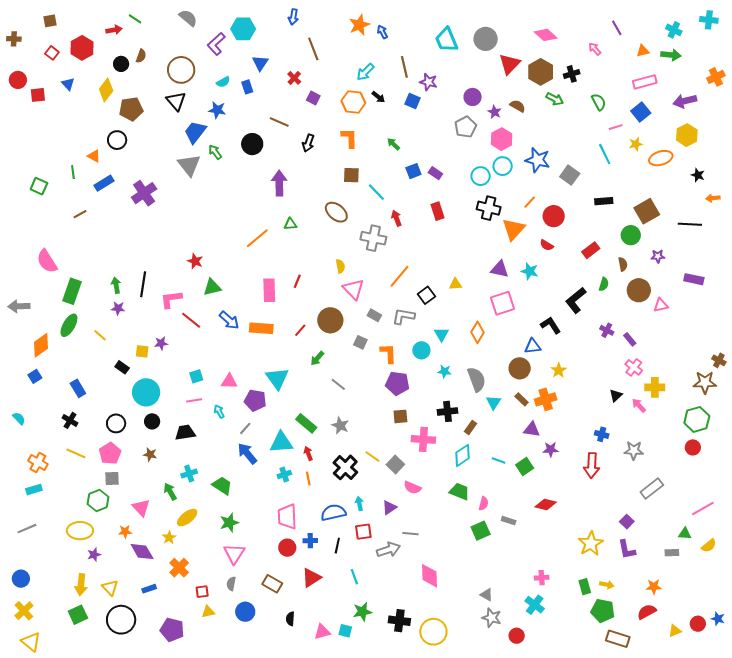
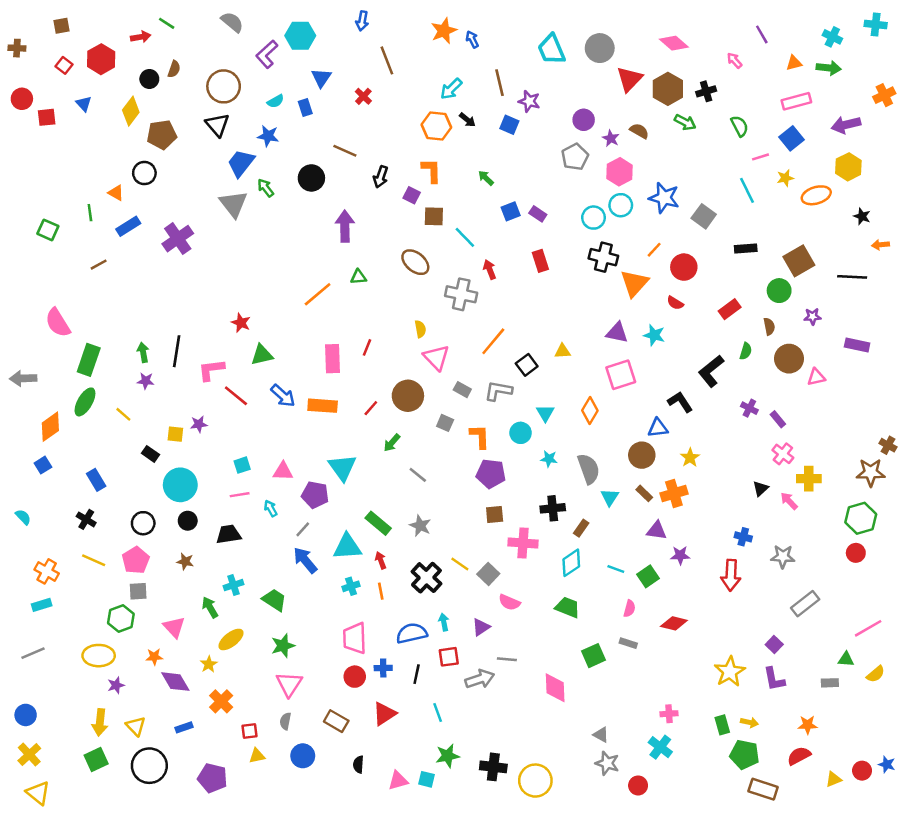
purple square: (313, 98) -> (412, 195), moved
pink semicircle: (484, 504) -> (629, 609), moved
pink diamond: (429, 576) -> (555, 688), moved

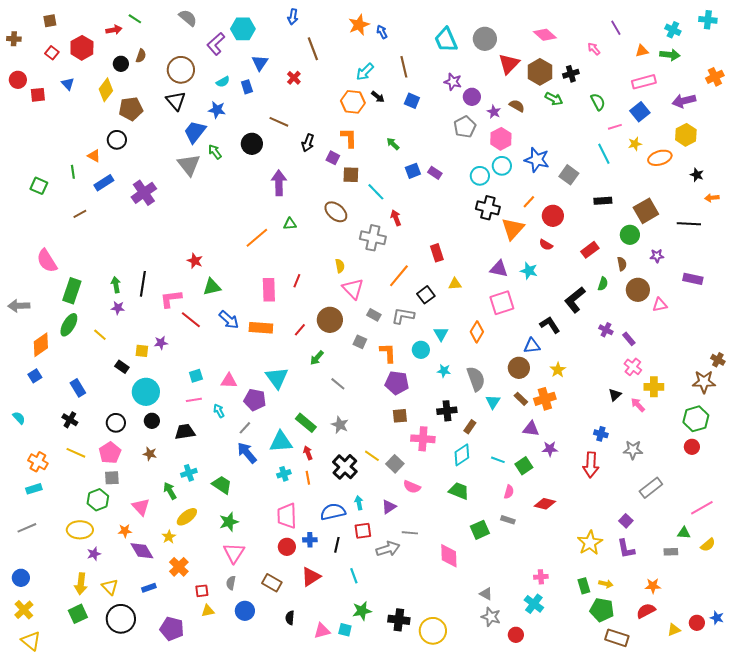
purple star: (529, 101) -> (453, 82), moved
red rectangle: (540, 261) -> (437, 253), moved

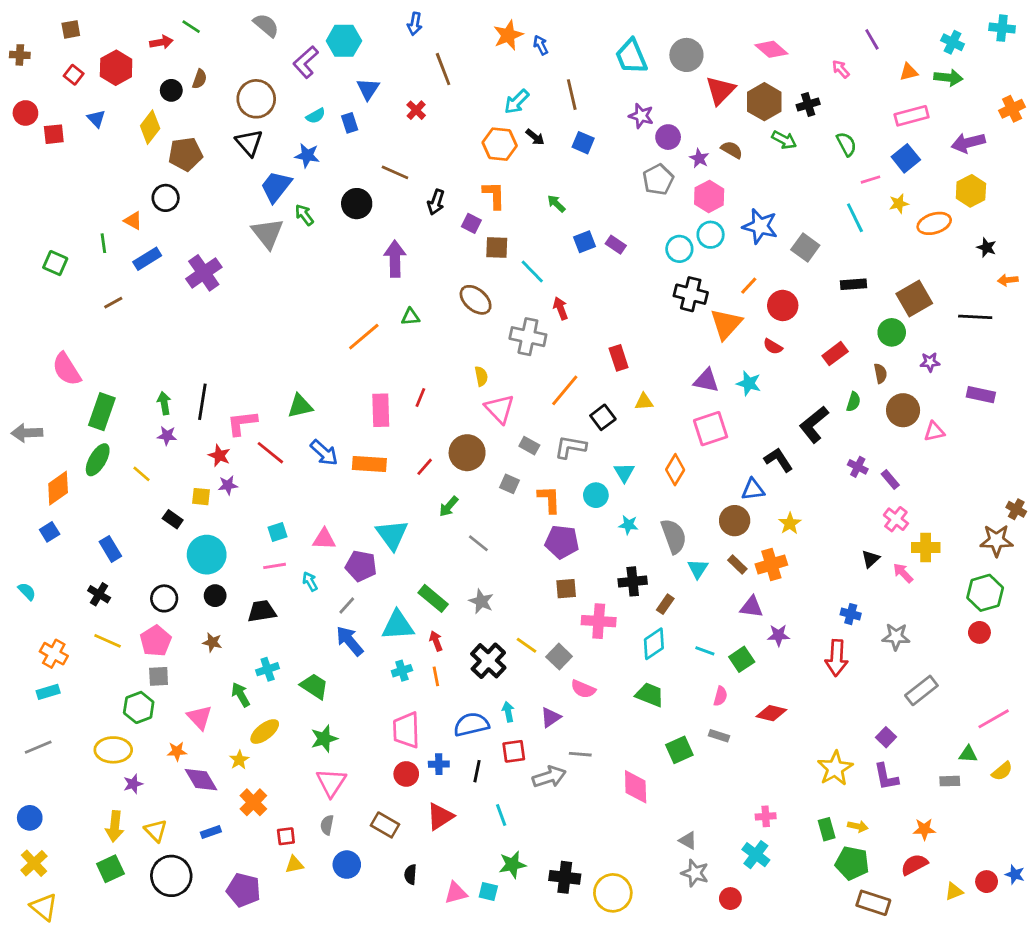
red star: (195, 261) -> (219, 456), moved

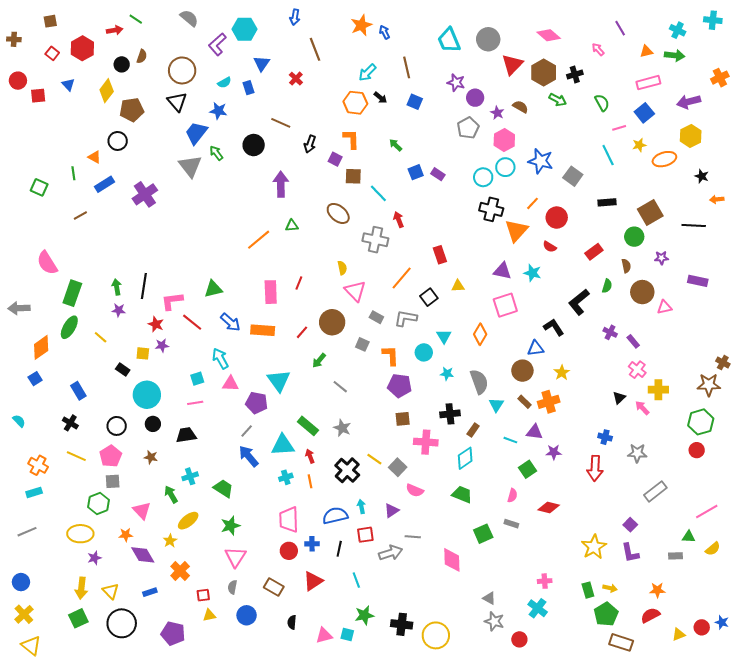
cyan arrow: (310, 581) -> (220, 358), moved, size x1.5
cyan line: (705, 651) -> (510, 440), moved
green pentagon: (852, 863) -> (606, 614), turned 30

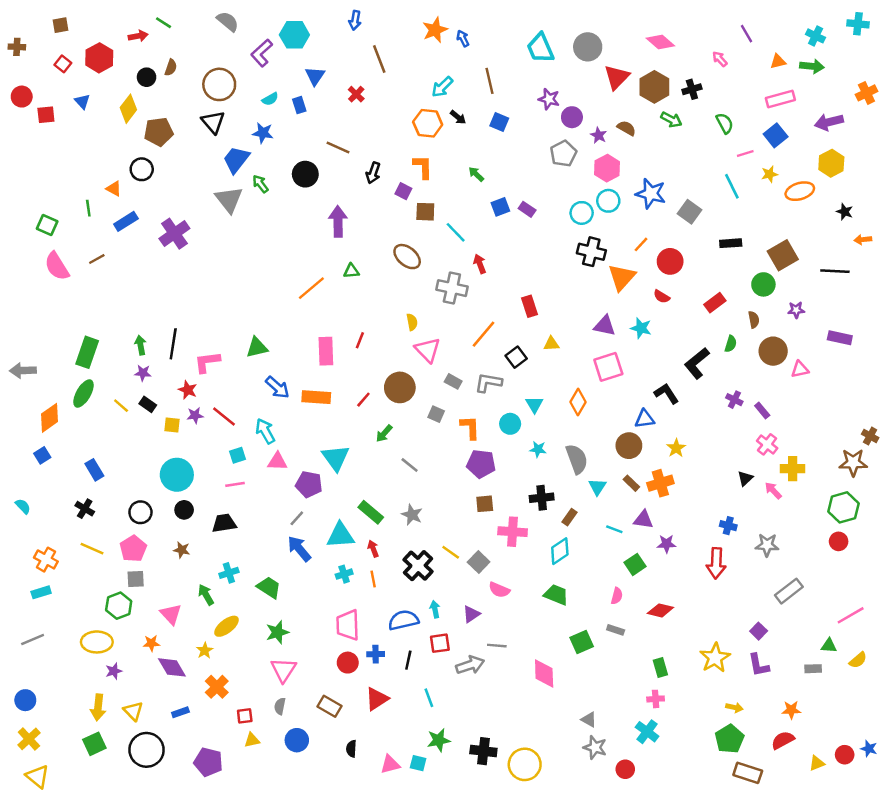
pink semicircle: (47, 263) -> (57, 266), moved
red line: (192, 322) -> (224, 417), moved
black rectangle: (123, 370) -> (148, 404), moved
green rectangle: (588, 590) -> (660, 667), moved

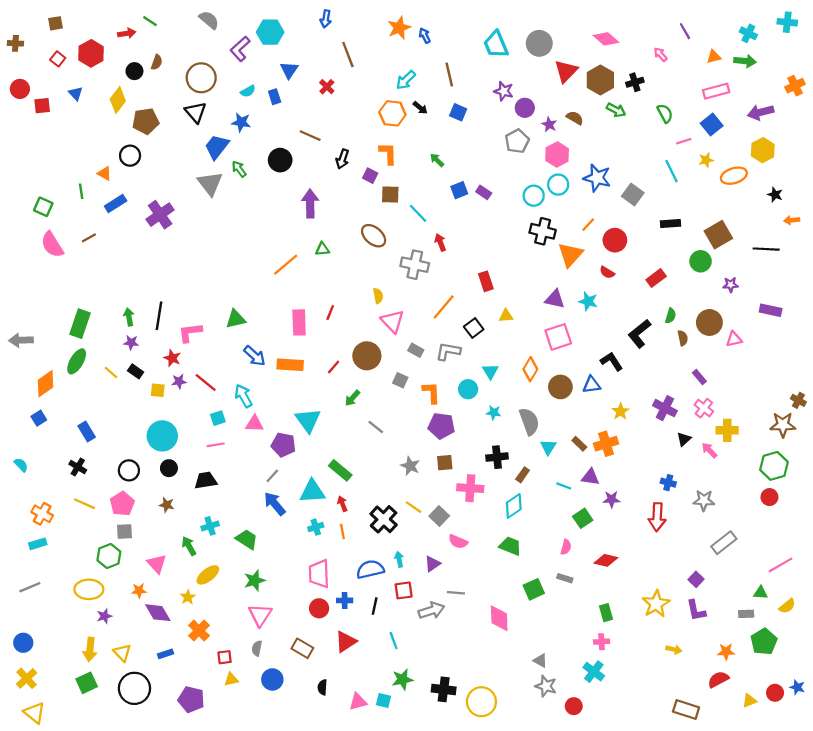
brown semicircle: (754, 320) -> (683, 338), moved
purple cross: (734, 400) -> (665, 408), moved, size x1.5
brown circle: (629, 446) -> (560, 387), moved
gray star: (412, 515) -> (410, 466), moved
green pentagon: (729, 739) -> (764, 642), moved

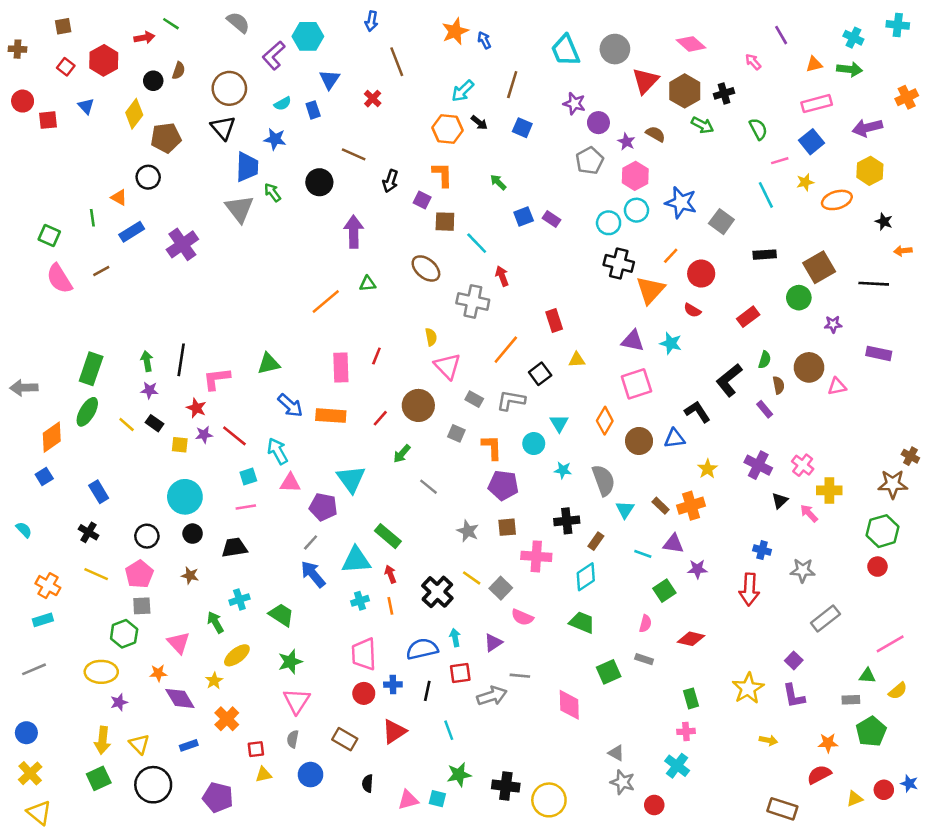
brown line: (449, 74) -> (512, 85), turned 30
blue trapezoid: (217, 147) -> (247, 167), turned 144
purple rectangle: (699, 377) -> (765, 409), moved

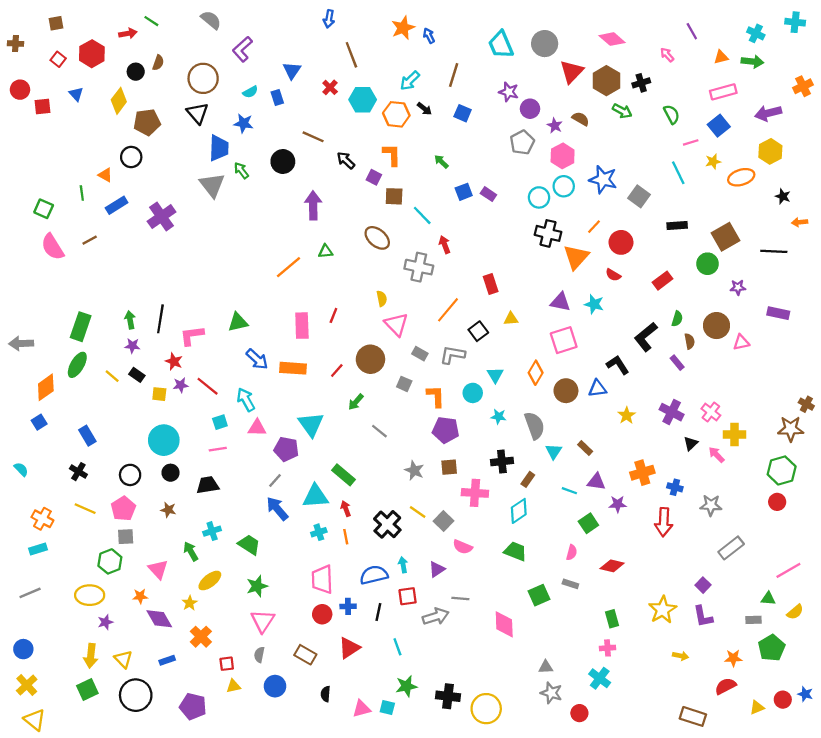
cyan hexagon: (308, 36) -> (363, 100), moved
black arrow: (390, 181) -> (346, 160), turned 114
orange cross: (691, 506) -> (642, 473), moved
gray triangle: (616, 753) -> (546, 667), turned -32

